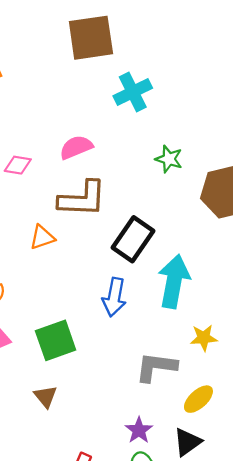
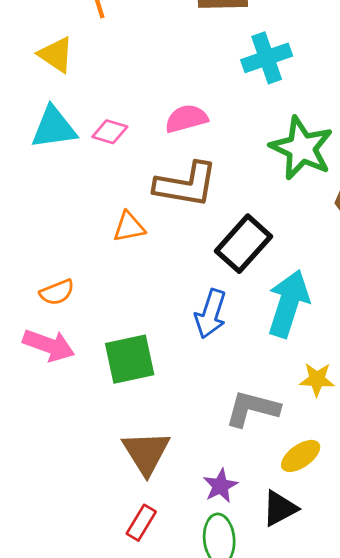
green star: (169, 159) -> (302, 148), size x1.8
brown triangle: (45, 396) -> (146, 453), moved, size x1.6

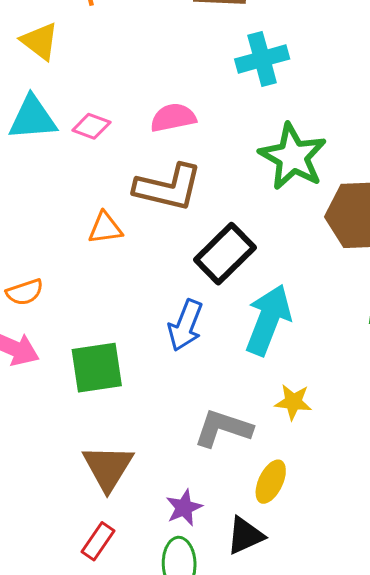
yellow ellipse: (301, 456) -> (271, 482), turned -33

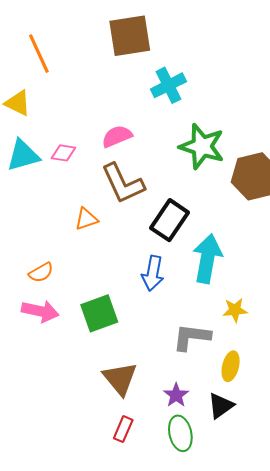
brown L-shape: (168, 187) -> (123, 183), turned 63

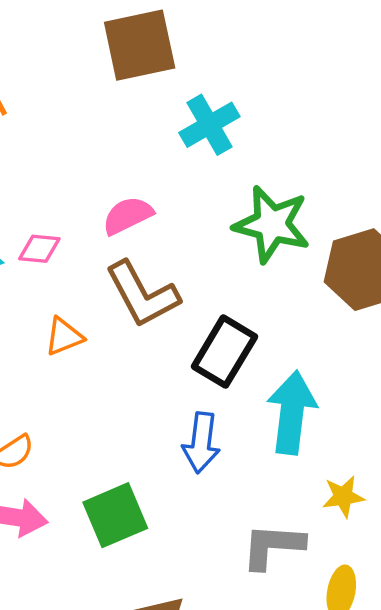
orange triangle: (86, 219) -> (64, 337), moved

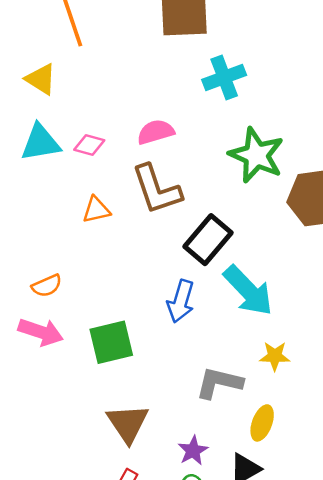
cyan arrow: (292, 413) -> (248, 291), turned 120

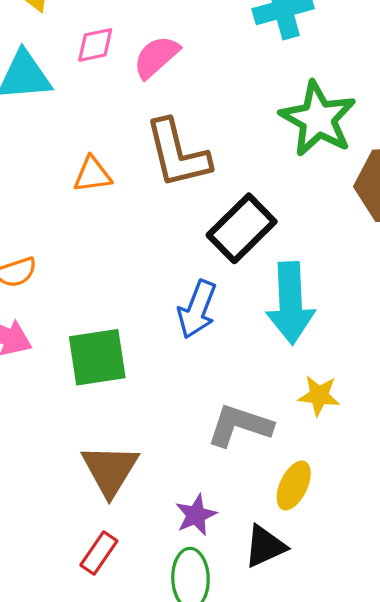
pink semicircle: (156, 132) -> (156, 57), moved, turned -30
pink diamond: (89, 145) -> (95, 45), moved, turned -32
cyan arrow: (248, 291) -> (291, 303), turned 36

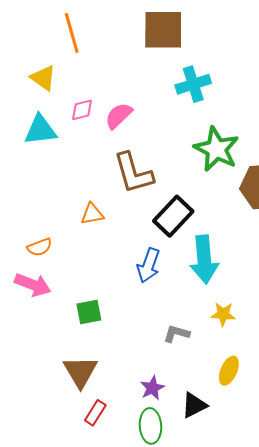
orange triangle: (92, 175) -> (92, 214), moved
green square: (97, 357) -> (89, 312), moved, size x0.7
gray L-shape: (240, 425) -> (176, 334), size x0.7
brown triangle: (110, 470) -> (80, 372), moved
yellow ellipse: (294, 485) -> (229, 371), moved

